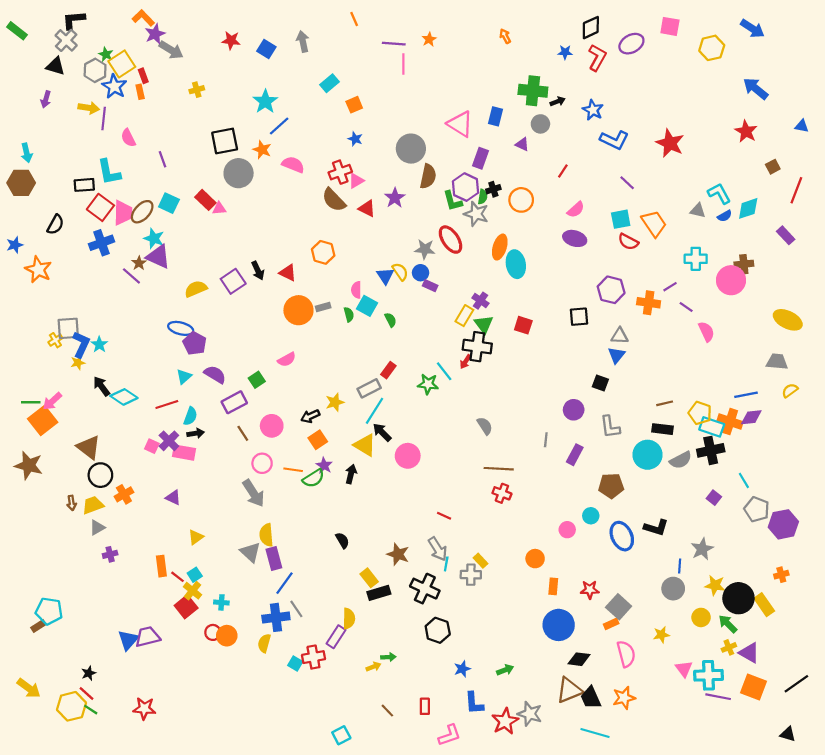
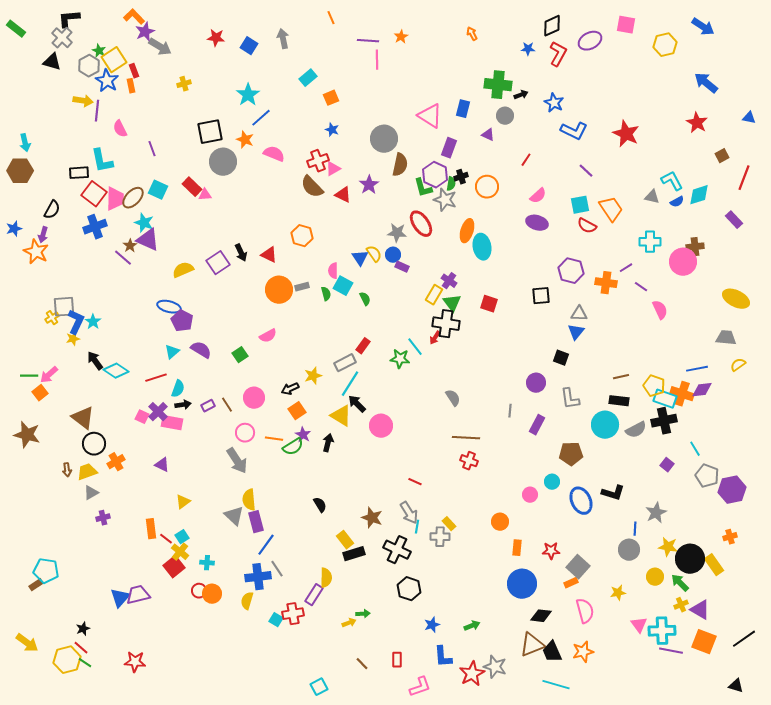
purple arrow: (46, 99) -> (43, 235), moved
purple rectangle: (234, 402) -> (208, 406), moved, size x0.6
orange square: (43, 420) -> (40, 393), size x0.6

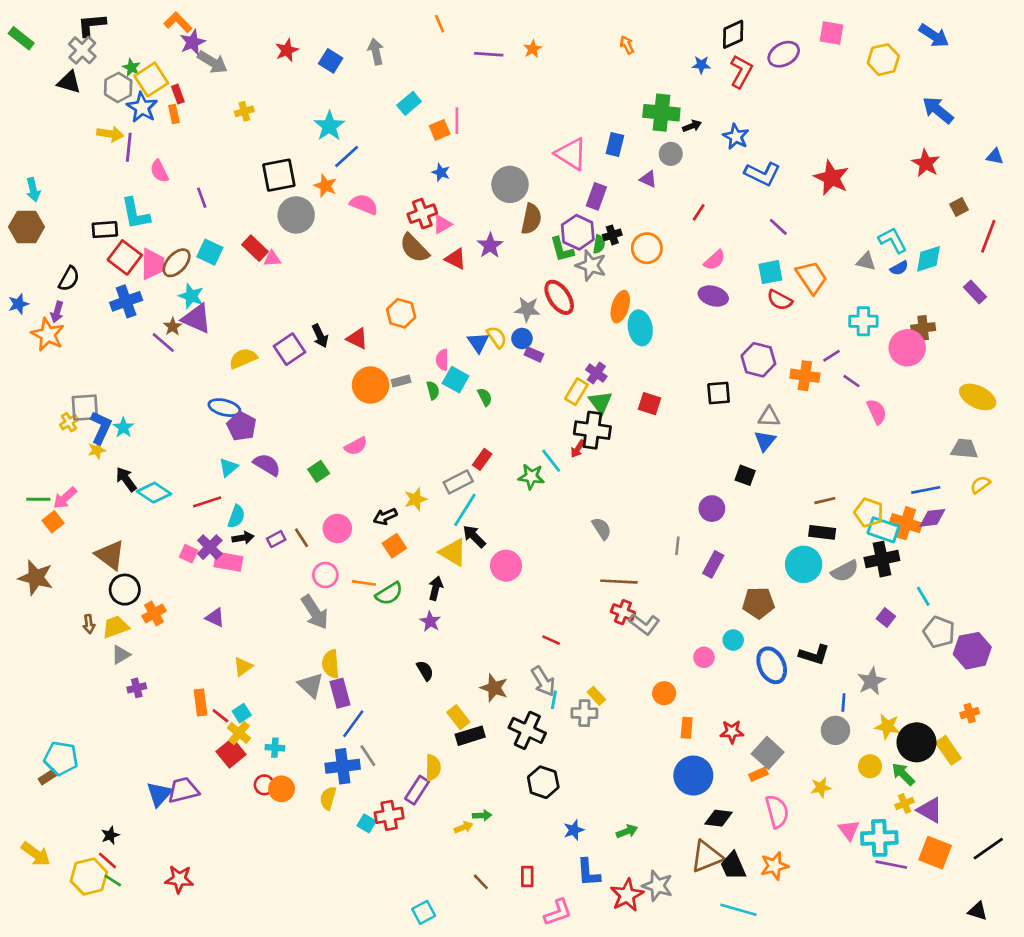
red star: (216, 38) -> (287, 50), turned -30
pink line: (377, 60) -> (457, 121), moved
gray L-shape: (570, 399) -> (644, 624), moved, turned -45
purple star: (303, 435) -> (430, 621), moved

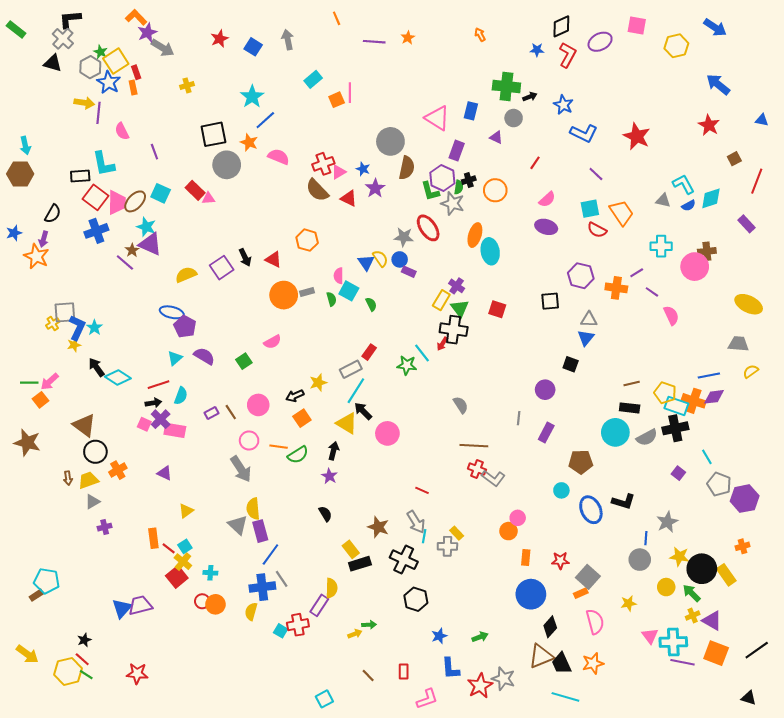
blue star: (441, 172) -> (363, 169), moved
black arrow: (243, 538) -> (153, 403), moved
pink circle: (704, 657) -> (518, 518), moved
black diamond: (719, 818) -> (550, 627), turned -55

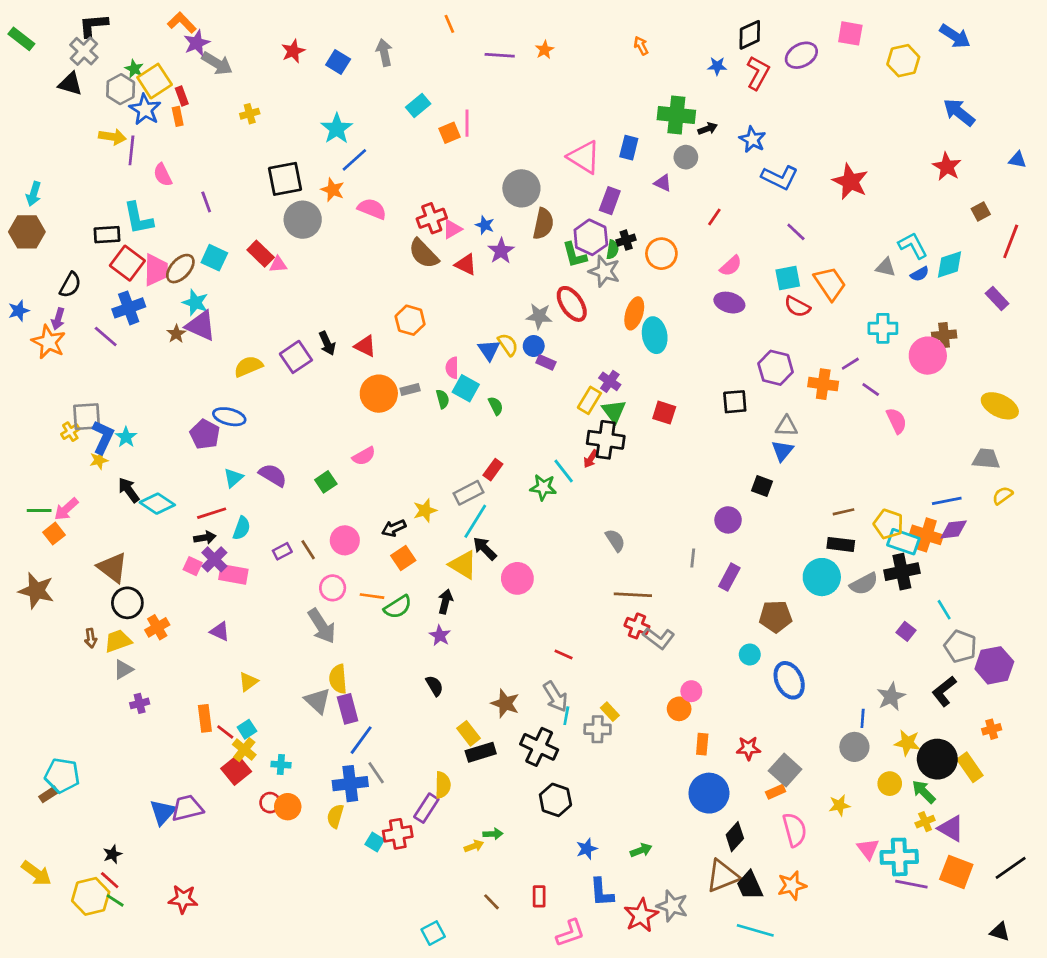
cyan arrow: (25, 145) -> (34, 194), turned 30
purple line: (125, 262) -> (106, 337), moved
purple pentagon: (185, 327) -> (205, 434), moved
black L-shape: (623, 502) -> (944, 691), moved, turned 125

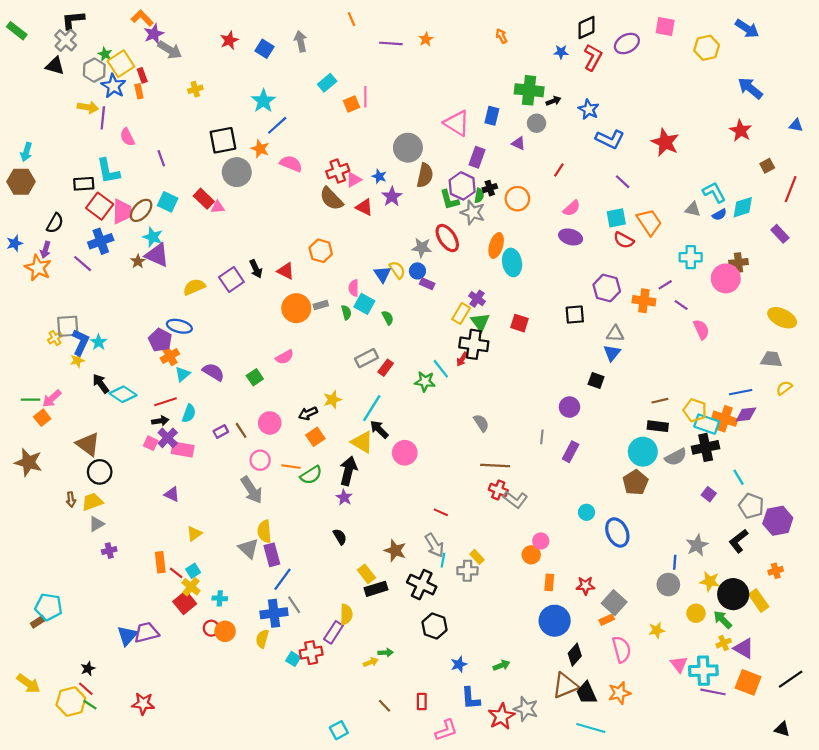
gray rectangle: (468, 493) -> (366, 358), moved
black arrow: (445, 601) -> (348, 471), size x1.5
brown pentagon: (776, 616) -> (635, 483), moved, turned -30
orange cross: (157, 627) -> (170, 356), moved

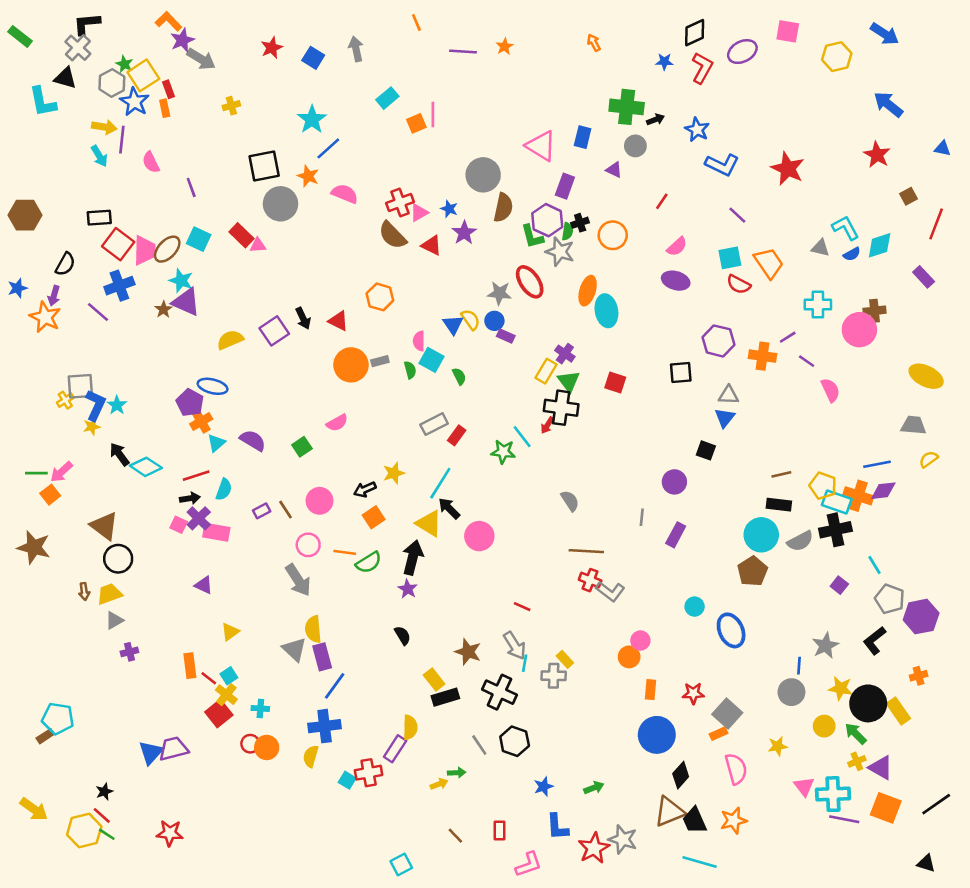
cyan arrow: (26, 152) -> (99, 156), moved, turned -48
cyan L-shape: (108, 171) -> (43, 102), moved
gray line: (294, 605) -> (479, 745), moved

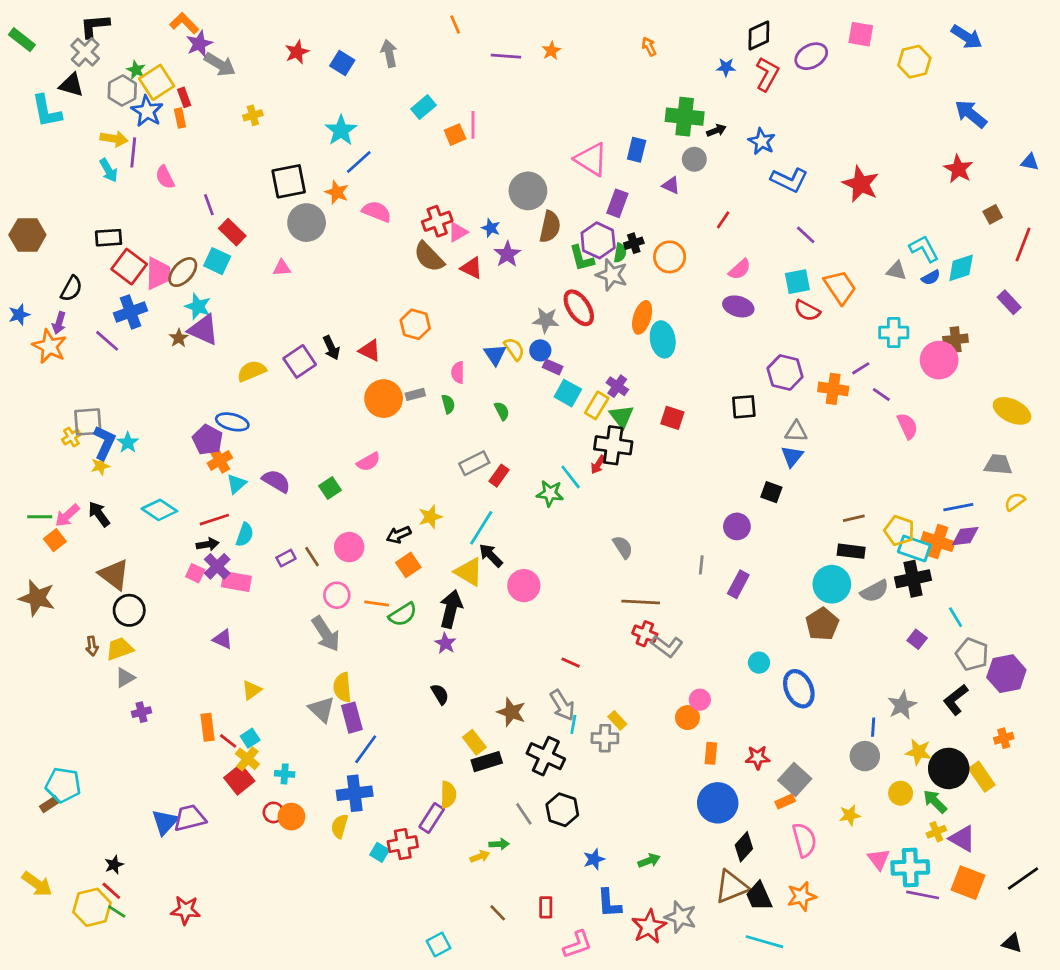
red rectangle: (241, 235) -> (232, 232), moved
cyan square: (432, 360) -> (568, 393), moved
black arrow: (119, 454) -> (99, 514), moved

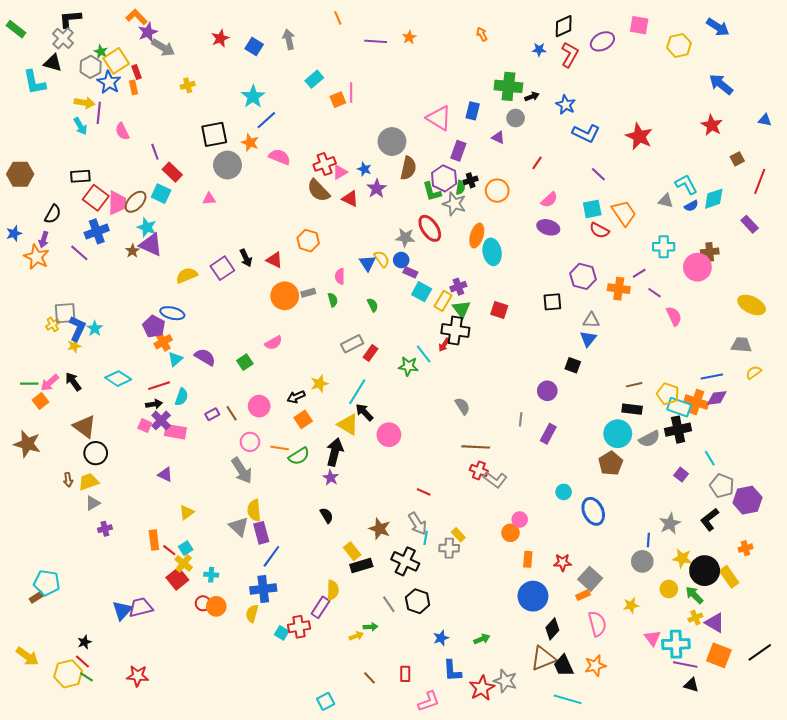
purple cross: (617, 386) -> (458, 287), turned 35
black triangle: (1012, 943) -> (691, 685), moved

